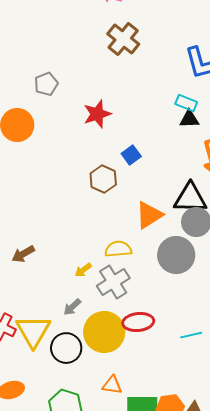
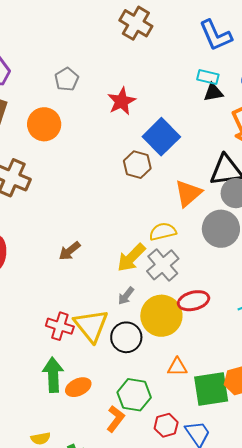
blue square: (131, 155) -> (161, 137), size x1.8
yellow arrow: (83, 270) -> (131, 258), size x1.8

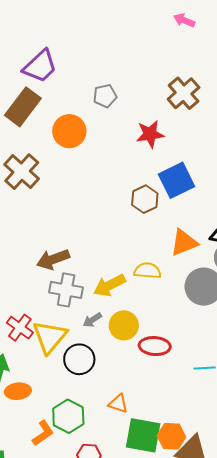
brown cross: (136, 23) -> (184, 93), moved
brown arrow: (70, 251) -> (53, 259), size x1.4
gray cross: (163, 265) -> (66, 290), moved, turned 32
yellow circle: (161, 316) -> (124, 325), moved, size x0.7

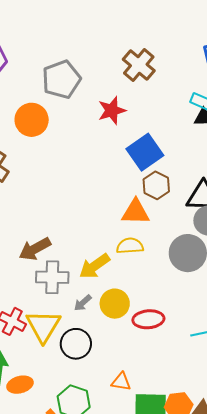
gray pentagon: (105, 96) -> (61, 79), size x1.6
brown hexagon: (145, 199) -> (156, 185), moved
orange triangle: (184, 243) -> (136, 212), moved, turned 32

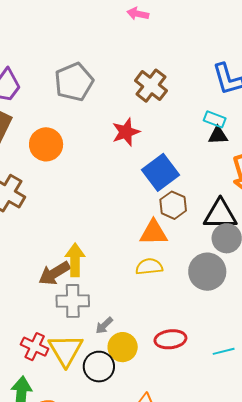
gray pentagon: (61, 79) -> (74, 82), moved
yellow arrow: (94, 266) -> (75, 260), moved, turned 128
yellow circle: (115, 304) -> (123, 347), moved

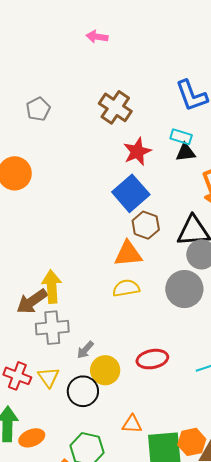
gray pentagon: (74, 82) -> (38, 109), size x0.6
red star: (126, 132) -> (137, 152), moved
yellow triangle: (66, 350) -> (49, 377), size x0.6

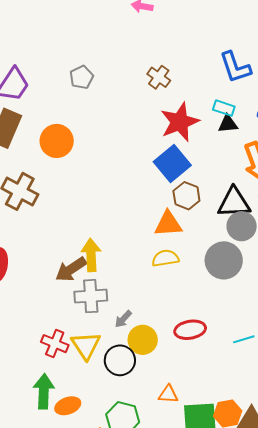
brown cross: (115, 107) -> (159, 77), size x0.7
red star: (137, 152) -> (180, 122), size x1.4
yellow triangle: (49, 377) -> (86, 346), size x1.4

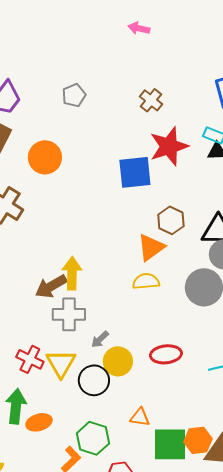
blue square: (172, 164) -> (135, 172), moved, turned 30
orange triangle: (168, 224) -> (151, 247), turned -36

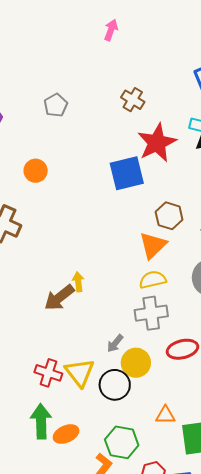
pink arrow: (139, 28) -> (111, 30), turned 105
orange circle: (45, 157) -> (36, 171), size x0.7
yellow arrow: (72, 273) -> (78, 282), size x0.6
gray cross: (69, 314) -> (151, 313), moved

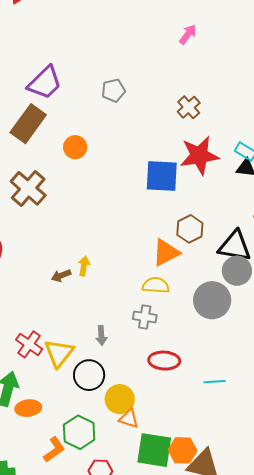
brown arrow: (59, 298) -> (61, 276), size x0.6
gray cross: (151, 313) -> (145, 317), size x0.7
gray arrow: (115, 343) -> (101, 336), turned -60
yellow circle: (136, 363) -> (120, 399), moved

